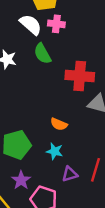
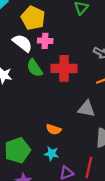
red cross: (80, 76) -> (64, 68), moved

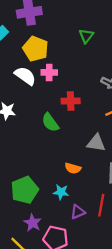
green semicircle: (35, 68) -> (50, 122), moved
red cross: (64, 68) -> (71, 101), size x0.7
orange semicircle: (54, 129) -> (73, 168), moved

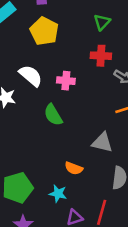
pink cross: (49, 72) -> (66, 81), moved
white semicircle: (25, 76) -> (31, 76), moved
red cross: (71, 101) -> (101, 56), moved

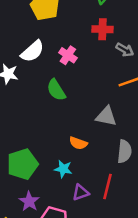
white semicircle: (31, 76) -> (32, 51), turned 100
pink cross: (66, 81) -> (68, 55), turned 30

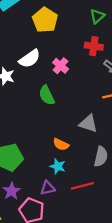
cyan star: (63, 169) -> (58, 166), moved
red line: (108, 187) -> (82, 186), turned 55
purple triangle: (81, 192) -> (48, 188), moved

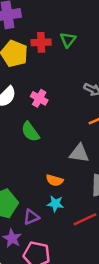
red cross: (94, 46) -> (41, 42), moved
purple triangle: (48, 188) -> (31, 217), moved

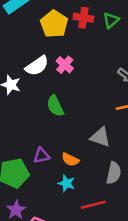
pink cross: (39, 98) -> (65, 65), moved
purple triangle: (31, 217) -> (41, 156), moved

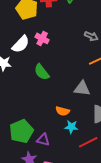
purple triangle: (41, 156) -> (43, 140), moved, turned 40
cyan star: (67, 183) -> (71, 127), moved

